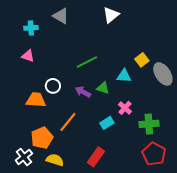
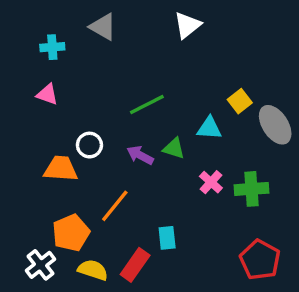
cyan rectangle: (107, 123) -> (167, 238), moved, turned -64
green cross: (149, 124) -> (252, 189), moved
red rectangle: (96, 157) -> (135, 265), moved

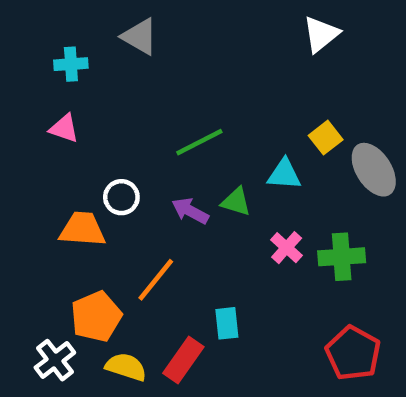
white triangle: (187, 25) -> (321, 34), moved

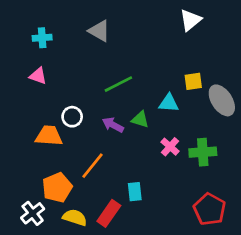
gray triangle: (140, 37) -> (99, 31), moved
yellow square: (326, 138) -> (193, 81), turned 30

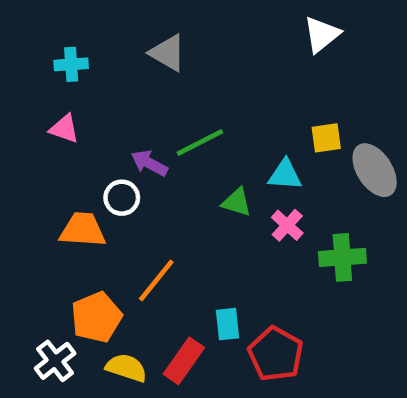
purple arrow: (113, 125) -> (149, 163), moved
pink cross: (170, 147) -> (287, 225), moved
red pentagon: (210, 209) -> (276, 354), moved

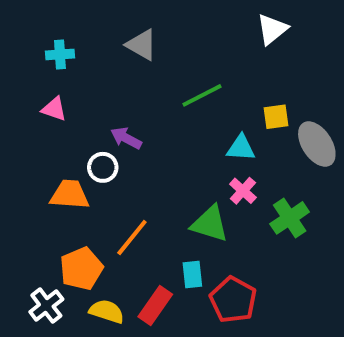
green line: (200, 143) -> (202, 95), moved
green triangle: (237, 202) -> (210, 224), moved, size x1.5
green cross: (342, 257) -> (290, 218), turned -30

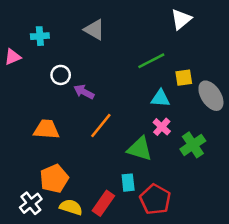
green line: (202, 95) -> (151, 61), moved
pink triangle: (54, 109) -> (13, 57), moved, turned -42
white circle: (103, 167) -> (61, 75), moved
orange line: (132, 237) -> (101, 126), moved

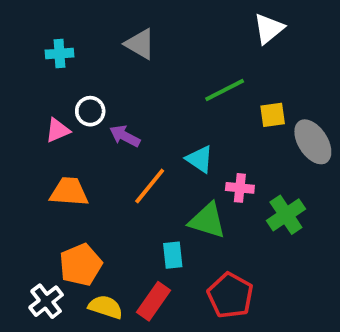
pink triangle: (13, 57) -> (58, 130), moved
cyan triangle: (160, 98) -> (200, 159), moved, turned 30
pink cross: (162, 127) -> (240, 188), turned -36
cyan rectangle: (128, 183) -> (173, 255), moved

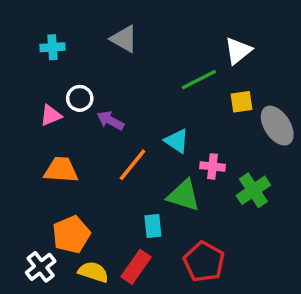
white triangle: (269, 29) -> (238, 51), moved

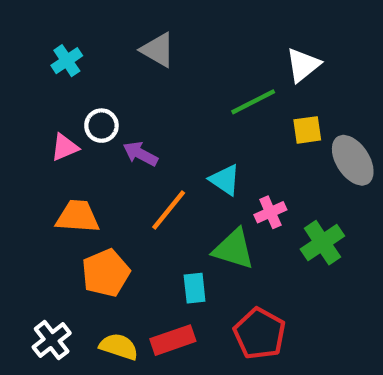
cyan cross: (53, 47) -> (67, 61), turned -30
pink cross: (213, 166) -> (270, 212), turned -30
orange pentagon: (71, 235) -> (106, 273), moved
red rectangle: (136, 267) -> (173, 340), turned 36

